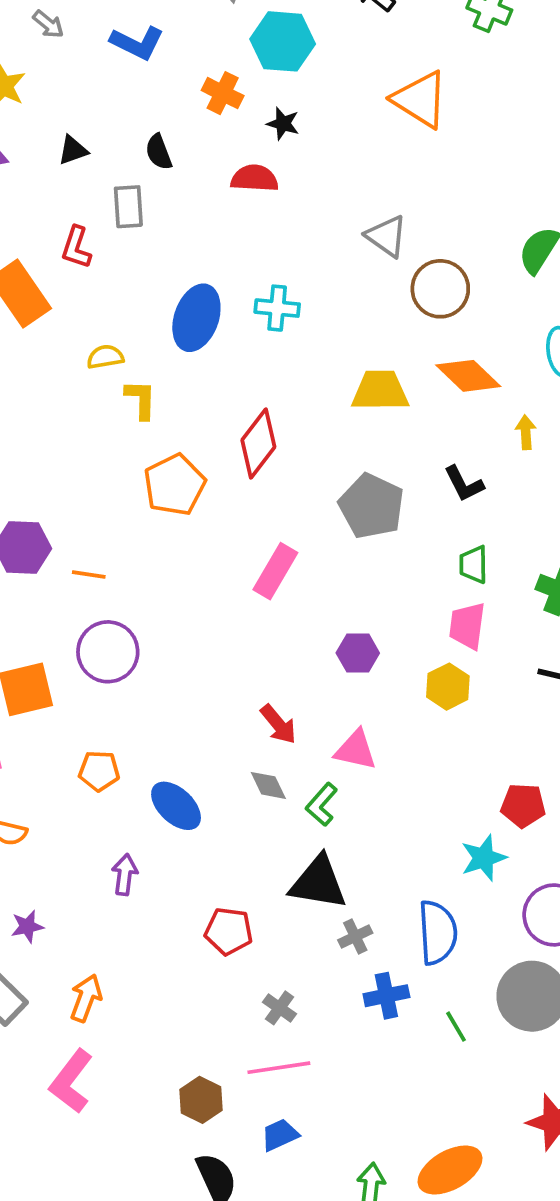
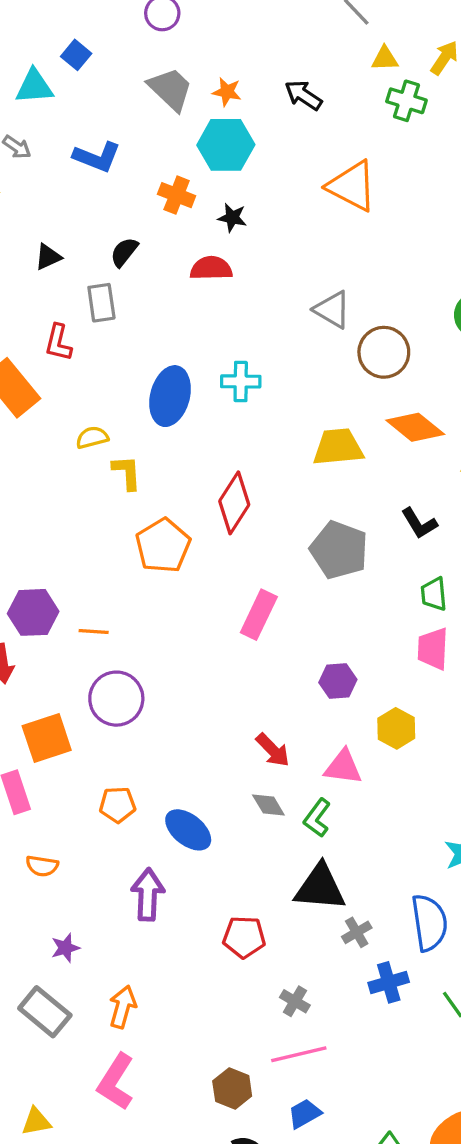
black semicircle: (159, 152) -> (124, 252), turned 64
yellow hexagon: (448, 687) -> (396, 728), moved
purple arrow: (125, 875) -> (148, 895), size x1.4

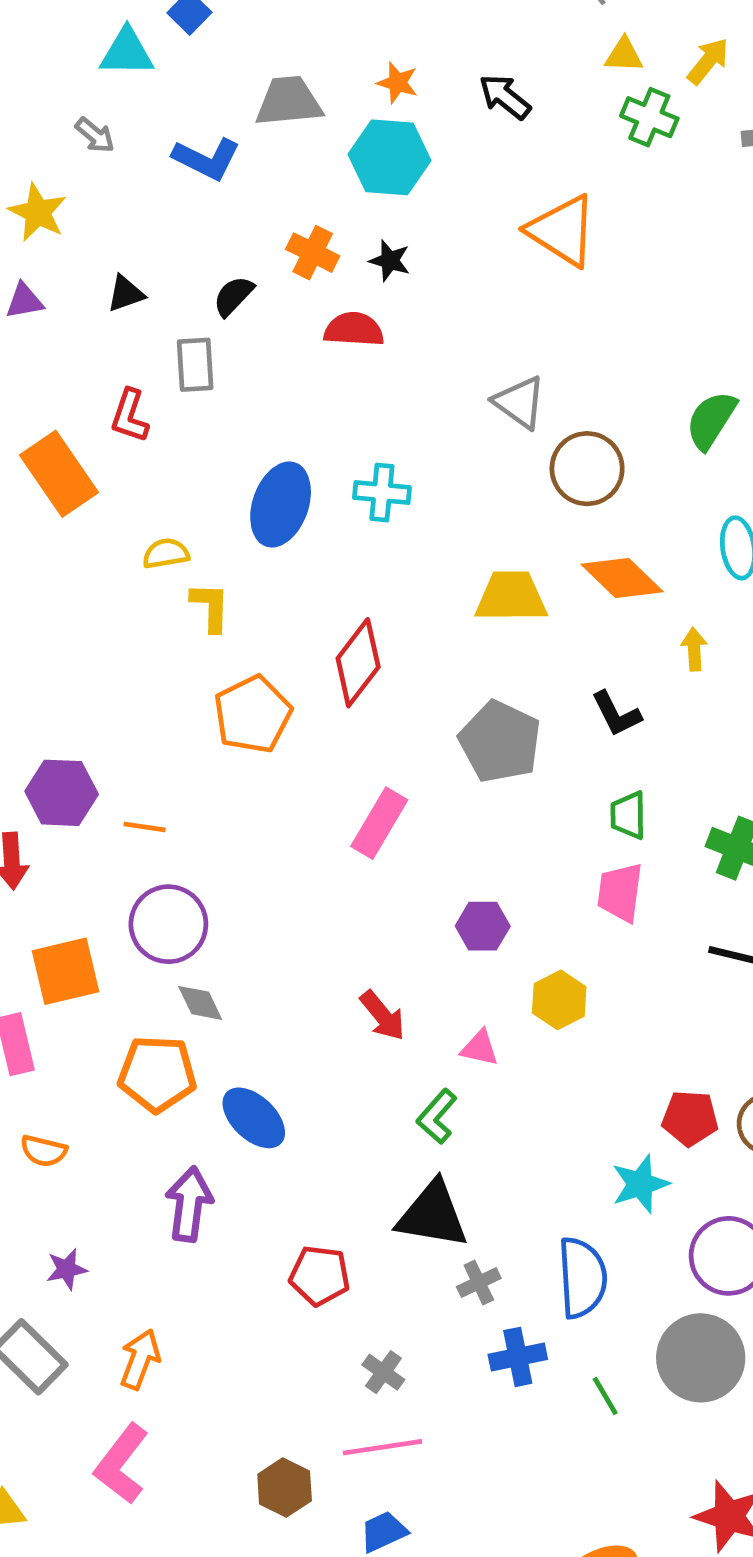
gray trapezoid: (170, 89) -> (289, 101), moved, turned -54
orange cross: (177, 195) -> (313, 253), moved
pink triangle: (343, 767) -> (480, 1048), size x0.7
orange pentagon: (117, 805) -> (157, 1074), size x1.5
gray diamond: (268, 805) -> (200, 1003), moved

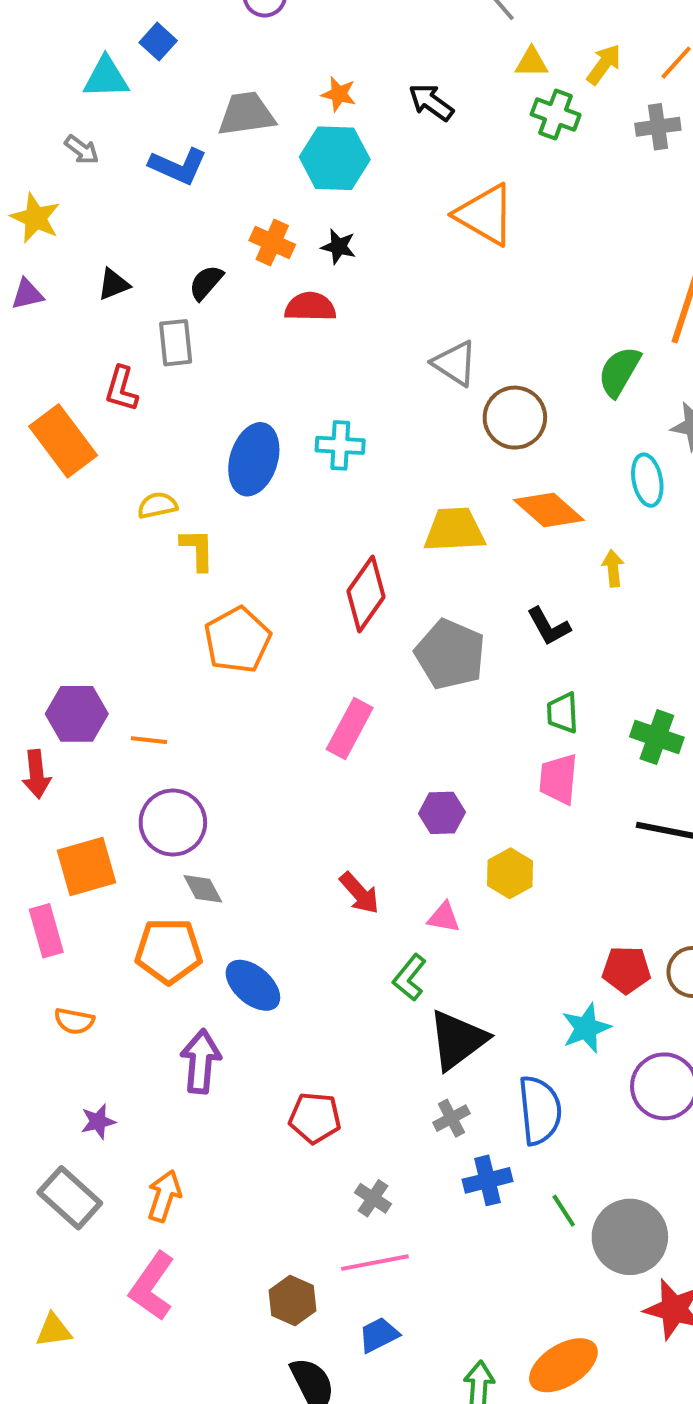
red diamond: (358, 663) -> (366, 594), moved
black triangle: (433, 1215) -> (458, 1040), moved, turned -44
gray circle: (701, 1358) -> (630, 1237), moved

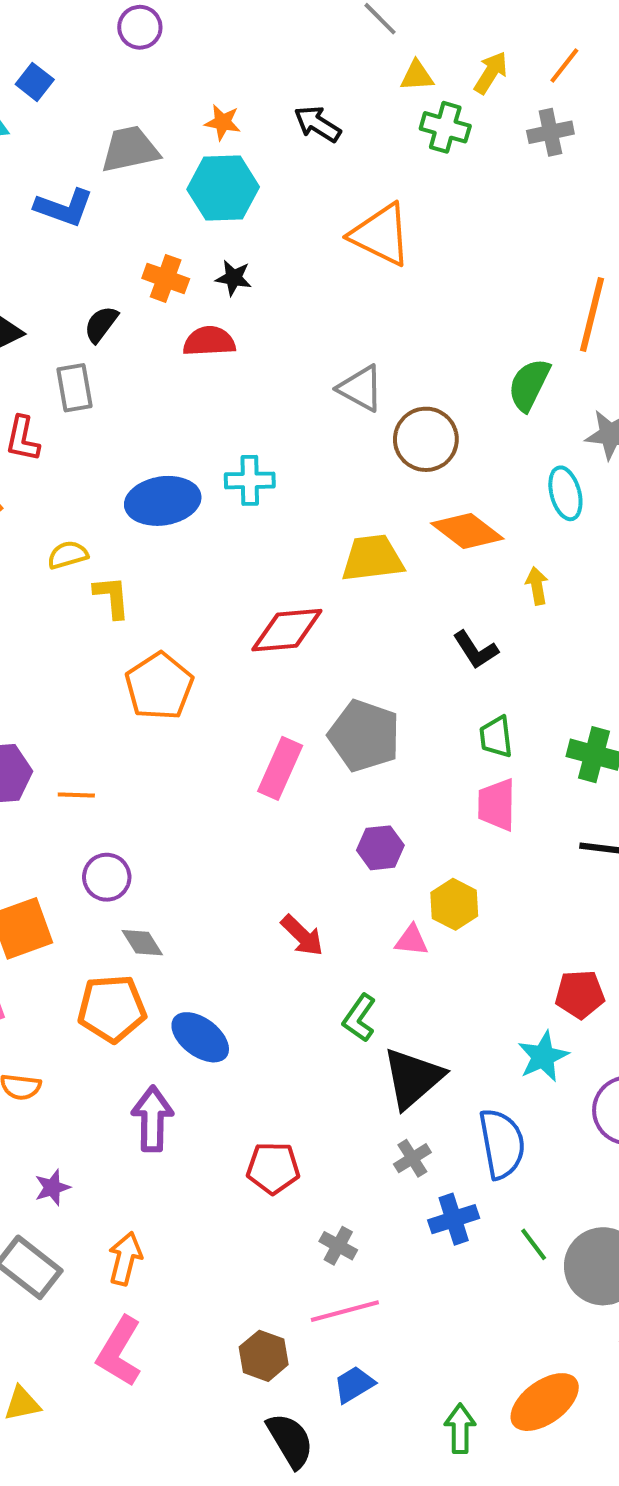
blue ellipse: (254, 459) -> (163, 501), turned 68
red diamond: (366, 594) -> (287, 630), turned 54
gray pentagon: (450, 654) -> (364, 736), moved
purple circle: (173, 823) -> (107, 877), size x0.7
pink triangle: (444, 917) -> (412, 940), moved

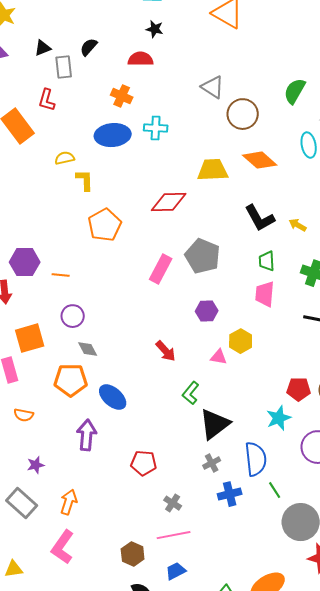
orange cross: (166, 278) -> (122, 96), moved
gray rectangle: (75, 388) -> (64, 67), moved
yellow arrow: (537, 586) -> (298, 225), moved, turned -54
black L-shape: (476, 650) -> (260, 218), size x1.4
green line: (534, 1244) -> (275, 490), moved

